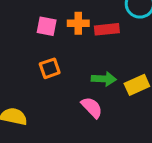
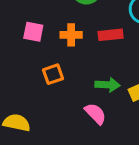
orange cross: (78, 23) -> (71, 35), moved
pink square: (47, 26) -> (33, 32), moved

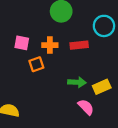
orange square: (53, 74) -> (36, 64), moved
pink semicircle: (95, 114) -> (86, 107), moved

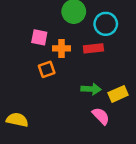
cyan circle: (104, 26) -> (106, 24), moved
pink square: (22, 43) -> (39, 37), moved

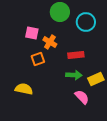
orange cross: (61, 48) -> (50, 42), turned 32
red rectangle: (93, 48) -> (76, 55), moved
yellow semicircle: (17, 120) -> (24, 89), moved

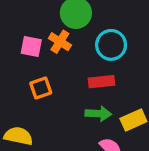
cyan circle: (86, 22) -> (111, 45), moved
orange cross: (50, 42) -> (60, 42), moved

